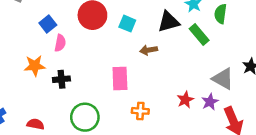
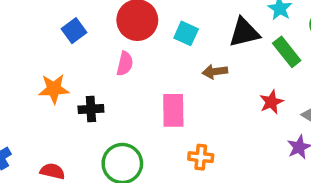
pink semicircle: (60, 43) -> (125, 64), moved
red star: (185, 100) -> (271, 102), moved

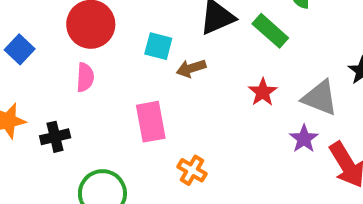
cyan square: (186, 33) -> (158, 46), moved
orange cross: (201, 157) -> (192, 170), turned 35

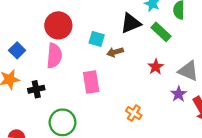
blue square: (20, 49) -> (17, 50), moved
pink semicircle: (85, 77) -> (54, 56), size x1.5
orange cross: (192, 170) -> (134, 113), moved

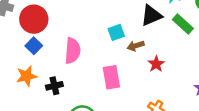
red circle: (58, 25) -> (34, 19), moved
cyan square: (97, 39) -> (116, 32), turned -35
red star: (156, 67) -> (156, 64), moved

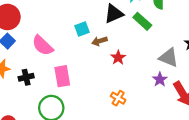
pink semicircle: (73, 51) -> (42, 45), turned 130
pink rectangle: (111, 77) -> (62, 76), moved

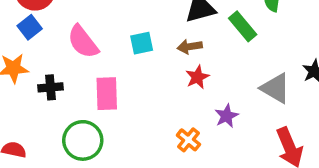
cyan square: (82, 29) -> (142, 43), moved
brown arrow: (100, 41) -> (190, 47), moved
purple star: (160, 79) -> (226, 116), moved

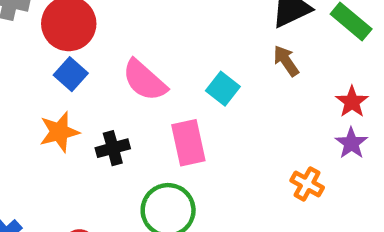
cyan square: (142, 43) -> (223, 89), moved, turned -30
brown arrow: (190, 47) -> (286, 61), turned 75
red star: (197, 77) -> (352, 102), moved

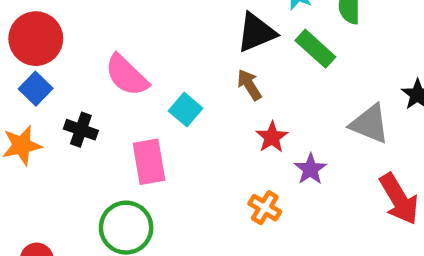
pink semicircle: (144, 80) -> (127, 75), moved
red star: (352, 102) -> (272, 137), moved
black cross: (113, 148) -> (81, 130), moved, turned 32

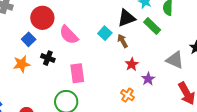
red circle: (36, 39) -> (42, 18), moved
cyan square: (186, 110) -> (105, 33), moved

